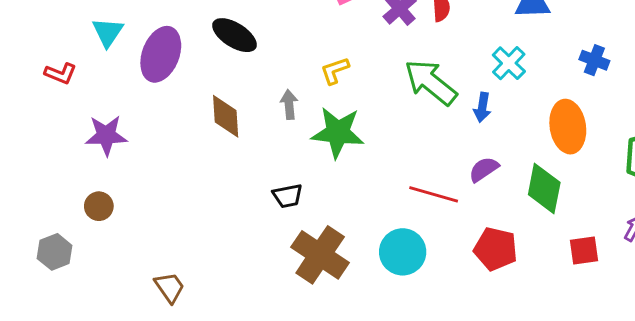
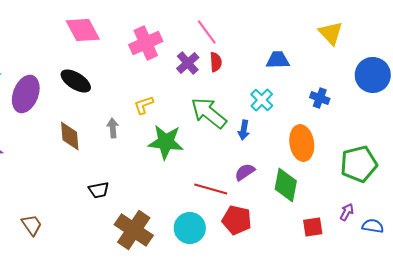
green star: (338, 132) -> (166, 142), moved
black trapezoid: (288, 196) -> (99, 190), moved
red pentagon: (496, 249) -> (237, 220), moved
brown trapezoid: (170, 287) -> (32, 225), moved

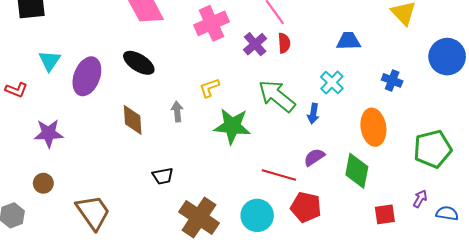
brown trapezoid: (32, 225) -> (93, 212), size x1.6

